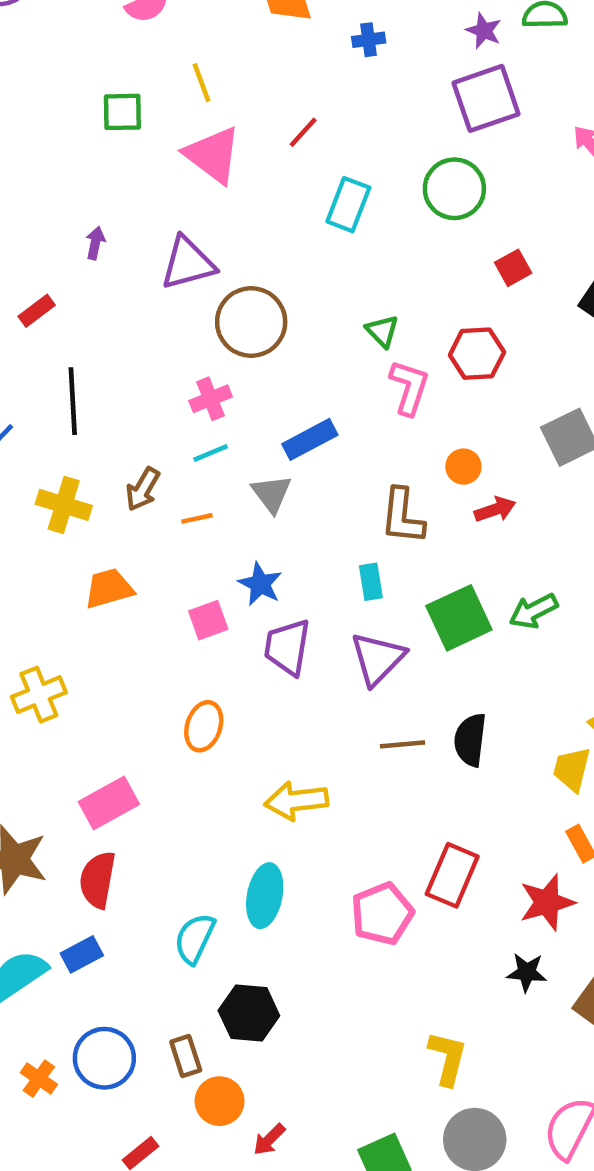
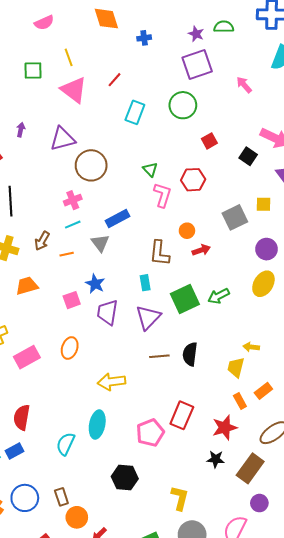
pink rectangle: (109, 803) -> (27, 357), moved
black hexagon: (249, 1013) -> (125, 478), moved

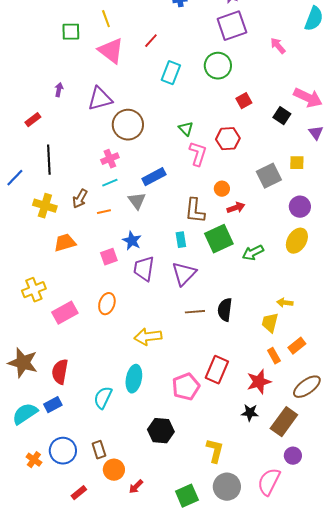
green square: (185, 299) -> (219, 239), moved

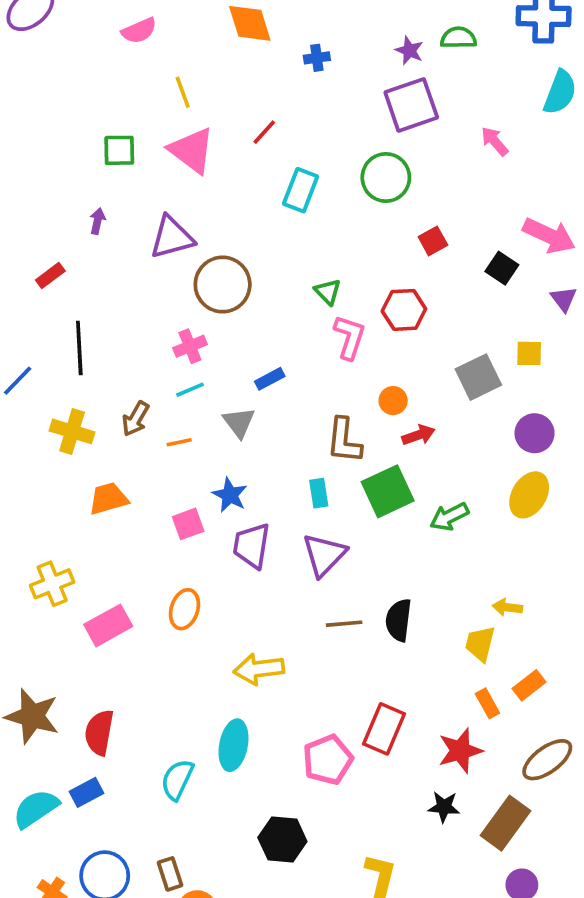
green square: (71, 32) -> (119, 150), moved
blue rectangle: (154, 177) -> (270, 379), size x0.7

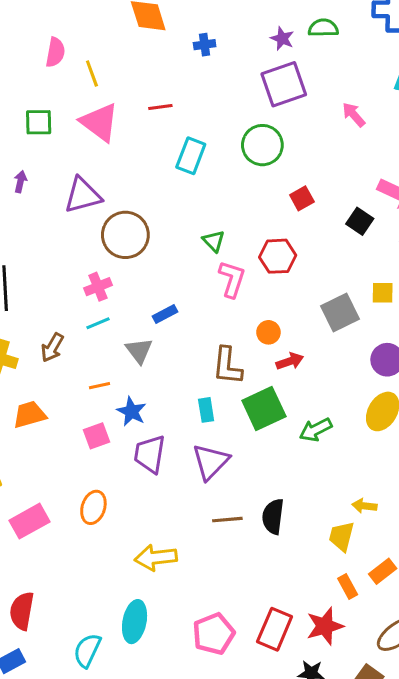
pink semicircle: (139, 31) -> (55, 52), moved, turned -56
red line: (264, 132) -> (160, 107), turned 40
orange line: (179, 442) -> (100, 386), moved
red rectangle: (384, 729) -> (275, 629), moved

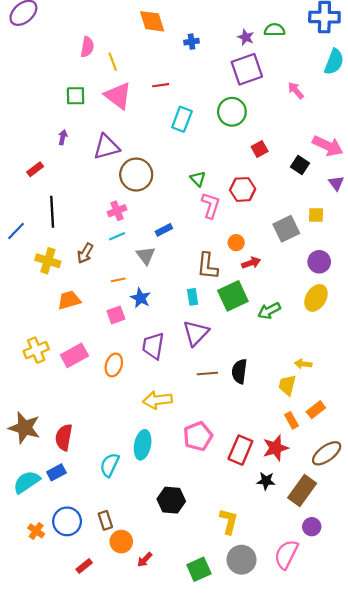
purple trapezoid: (150, 454) -> (153, 346), moved
pink rectangle: (29, 521) -> (74, 355), moved
pink pentagon: (214, 634) -> (198, 436), moved

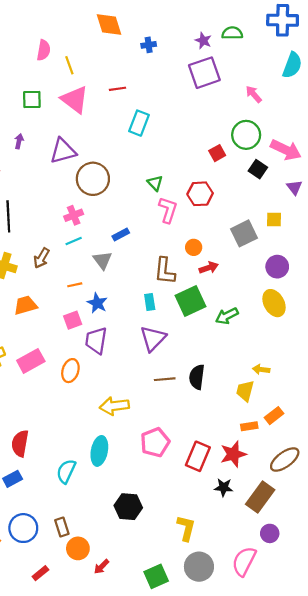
green circle: (232, 112) -> (246, 135), moved
yellow ellipse: (316, 298) -> (274, 303), turned -60
purple trapezoid: (153, 346) -> (96, 341), moved
orange rectangle: (292, 420) -> (249, 426), turned -70

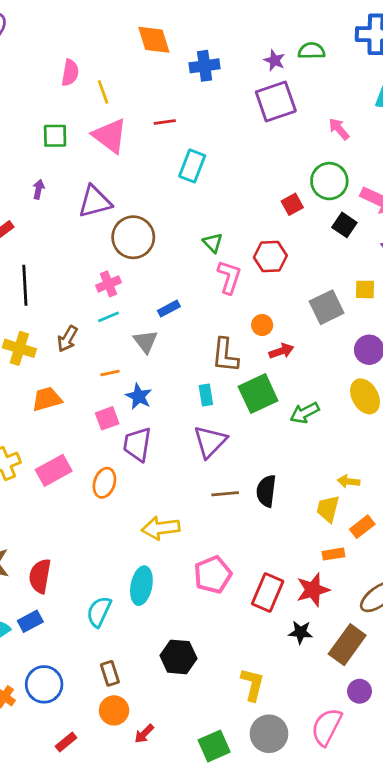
blue cross: (149, 45) -> (205, 66), size x1.5
orange rectangle: (274, 416) -> (362, 527), moved
brown rectangle: (62, 527) -> (110, 673), moved

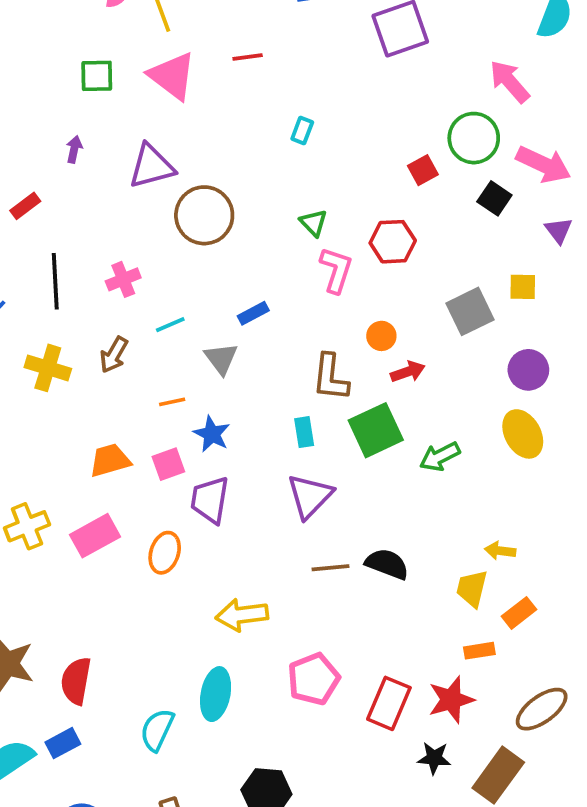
pink arrow: (339, 129) -> (510, 81), moved, size x1.4
cyan rectangle: (192, 166) -> (302, 131), moved, size x0.6
pink cross: (109, 284) -> (123, 279), moved
orange trapezoid: (47, 399) -> (110, 460), moved
black semicircle: (266, 491) -> (387, 564), turned 104

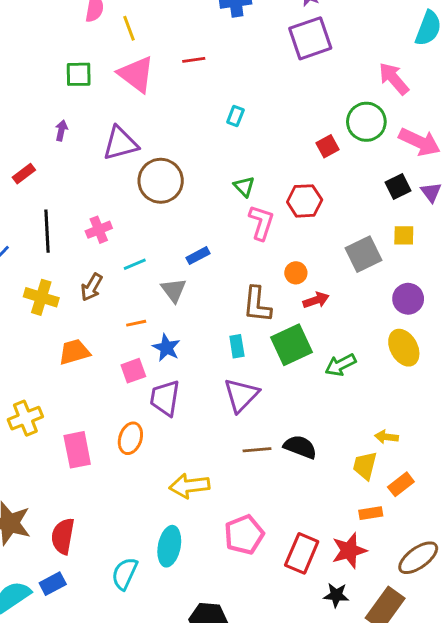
black square: (494, 198) -> (398, 187), moved, turned 30
orange trapezoid: (110, 460) -> (74, 352), moved
pink rectangle: (95, 536) -> (77, 450), moved, turned -72

